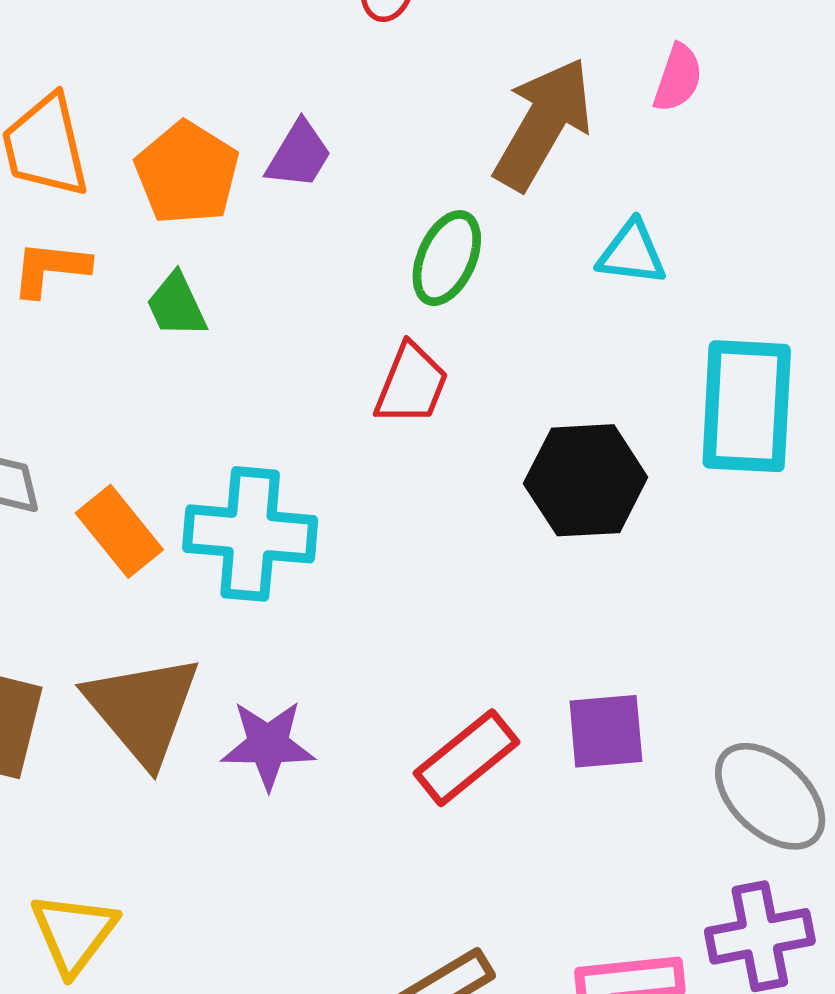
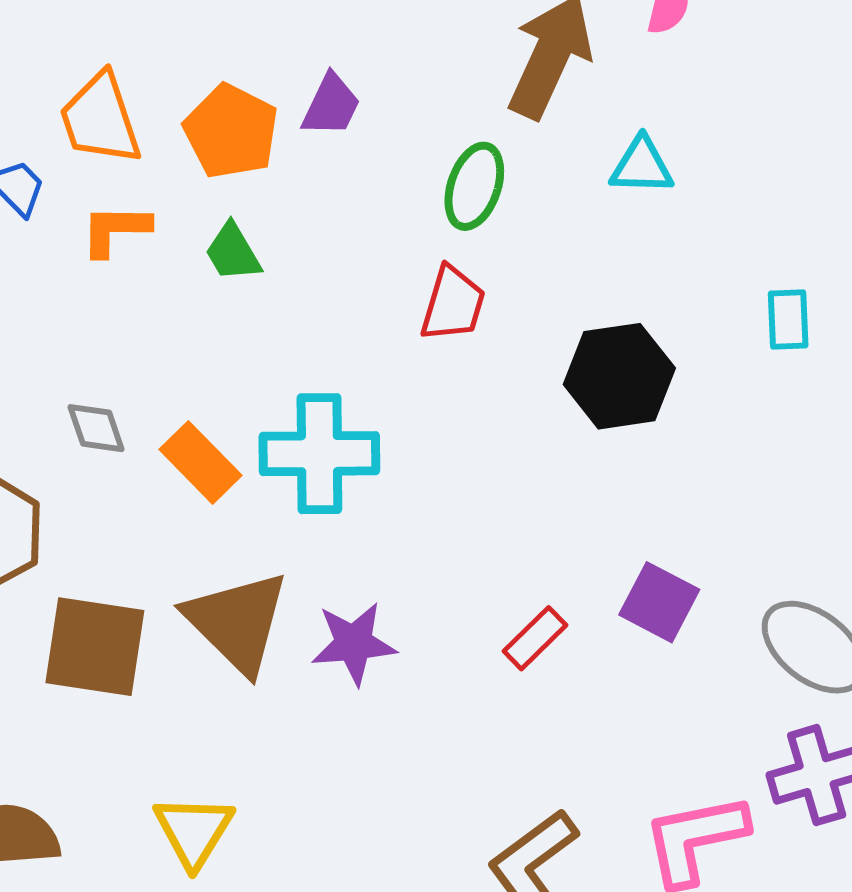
cyan rectangle: (747, 406) -> (788, 320), moved, size x0.5
purple square: (606, 731) -> (659, 602), turned 38
red rectangle: (467, 758) -> (535, 638), size x0.7

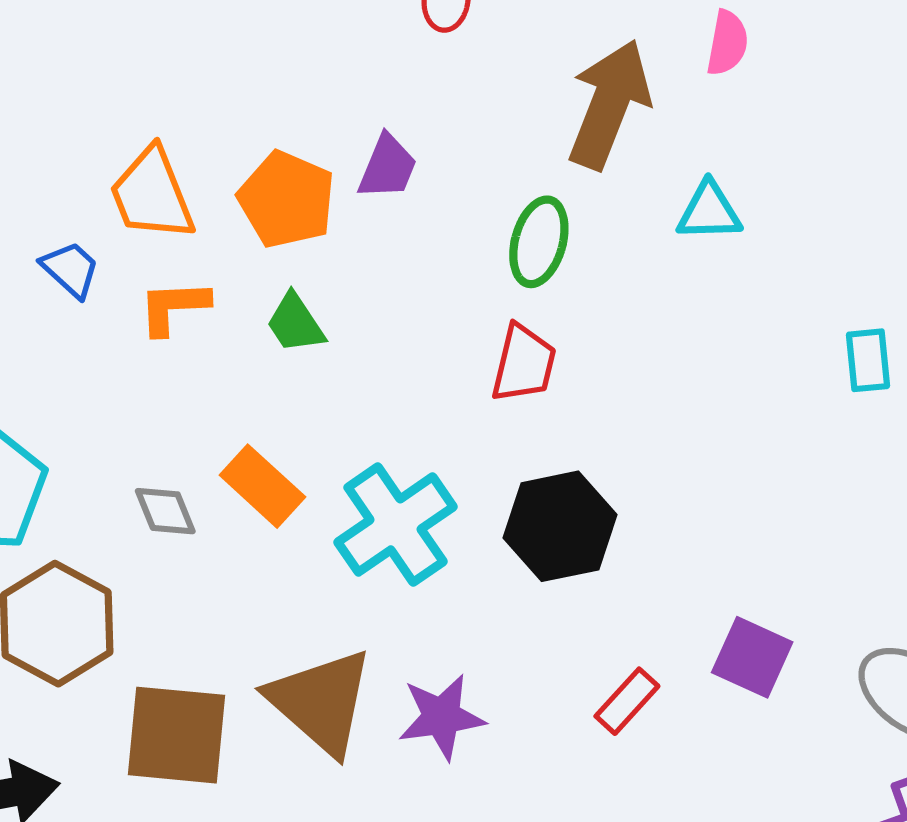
black hexagon: (619, 376) -> (560, 526), moved
cyan cross: (319, 454) -> (396, 524), turned -31
orange rectangle: (200, 462) -> (262, 486), moved

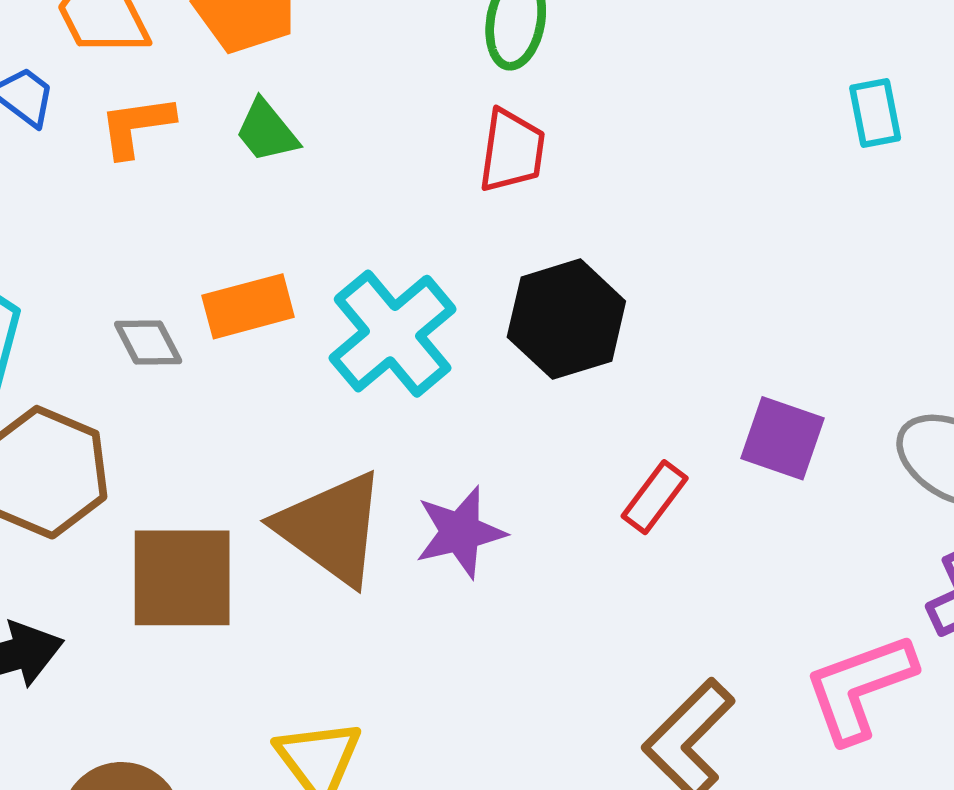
orange rectangle: (262, 486) -> (248, 306), turned -52

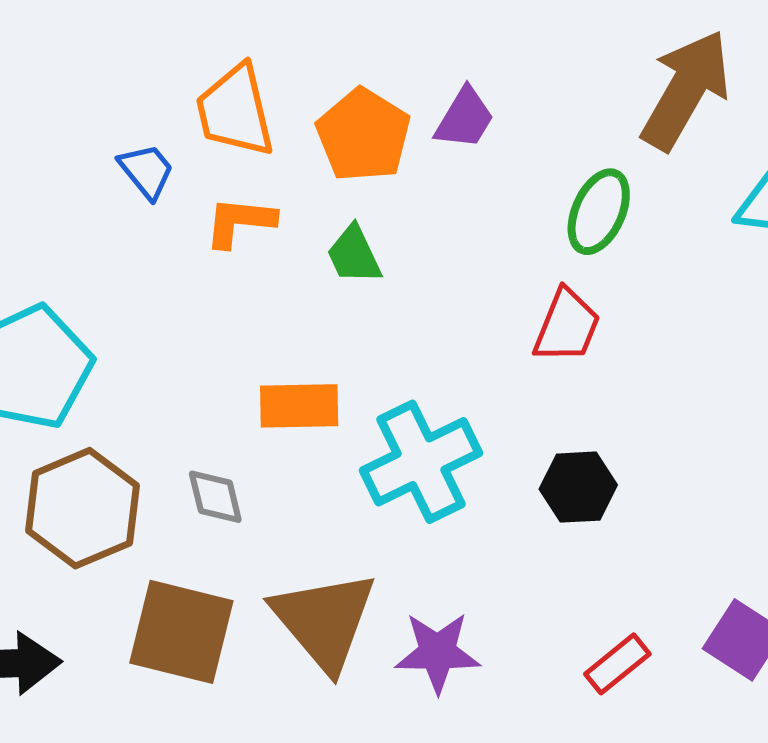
black hexagon: (566, 319) -> (578, 487), size x0.7
gray diamond: (148, 343) -> (215, 497), moved

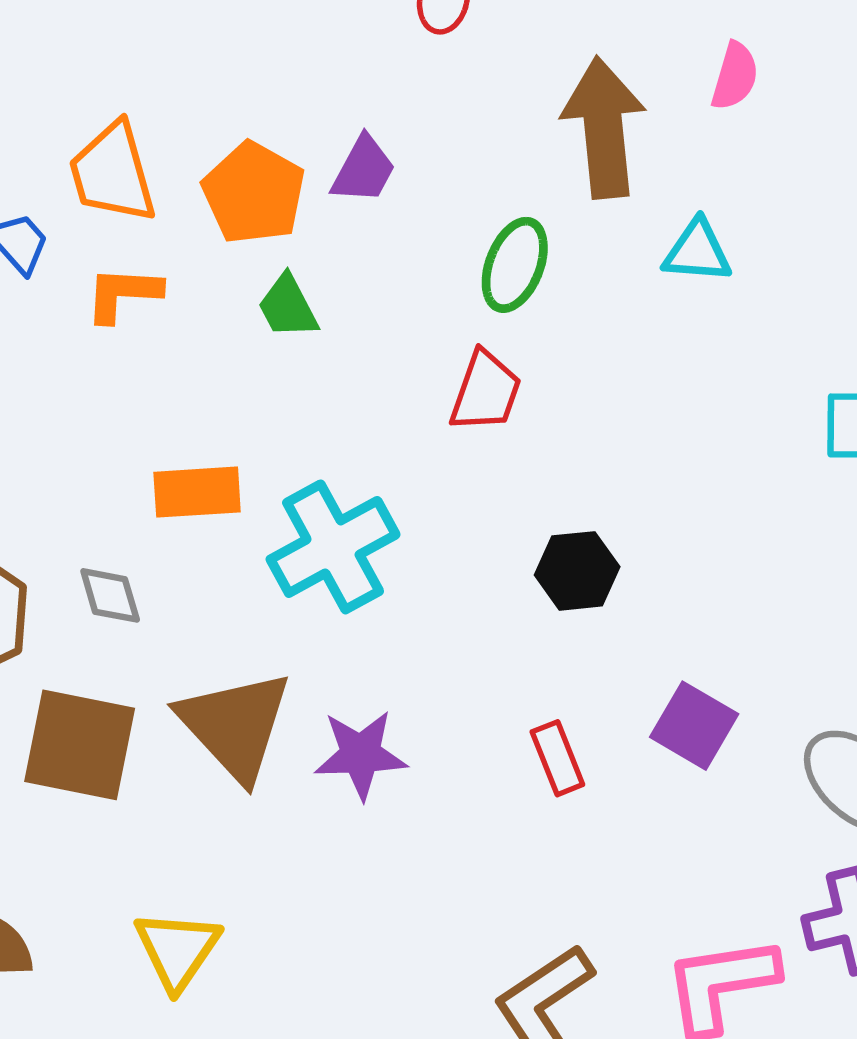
brown arrow: (686, 90) -> (604, 128), turned -33
green trapezoid: (354, 255) -> (288, 307), moved
black hexagon: (578, 487) -> (577, 571), moved
red rectangle: (617, 664) -> (557, 758), turned -70

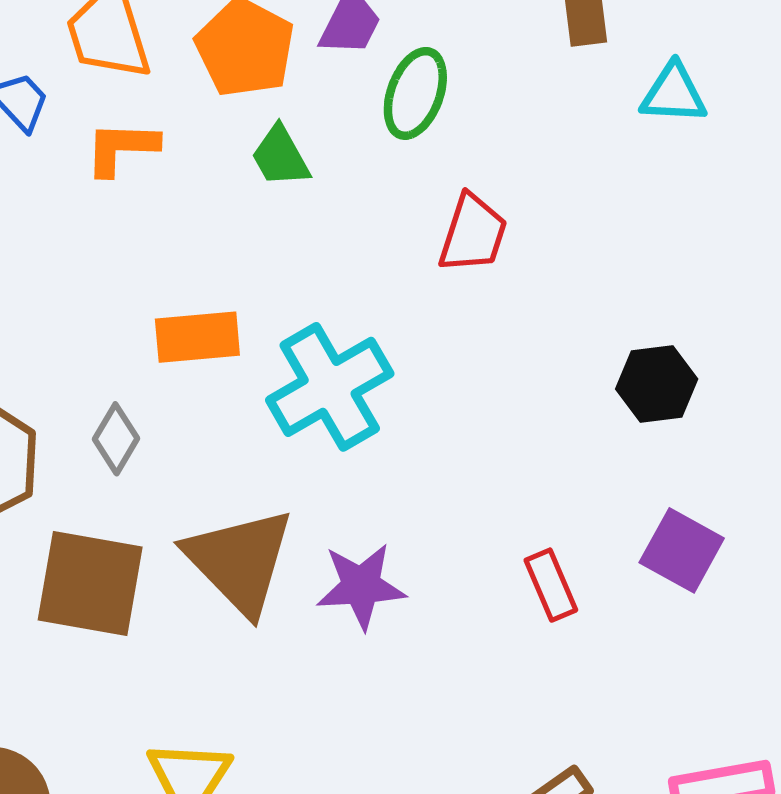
green ellipse: (515, 265) -> (415, 93), moved
black hexagon: (577, 571) -> (657, 384), moved
gray diamond: (110, 595) -> (116, 439), turned 48

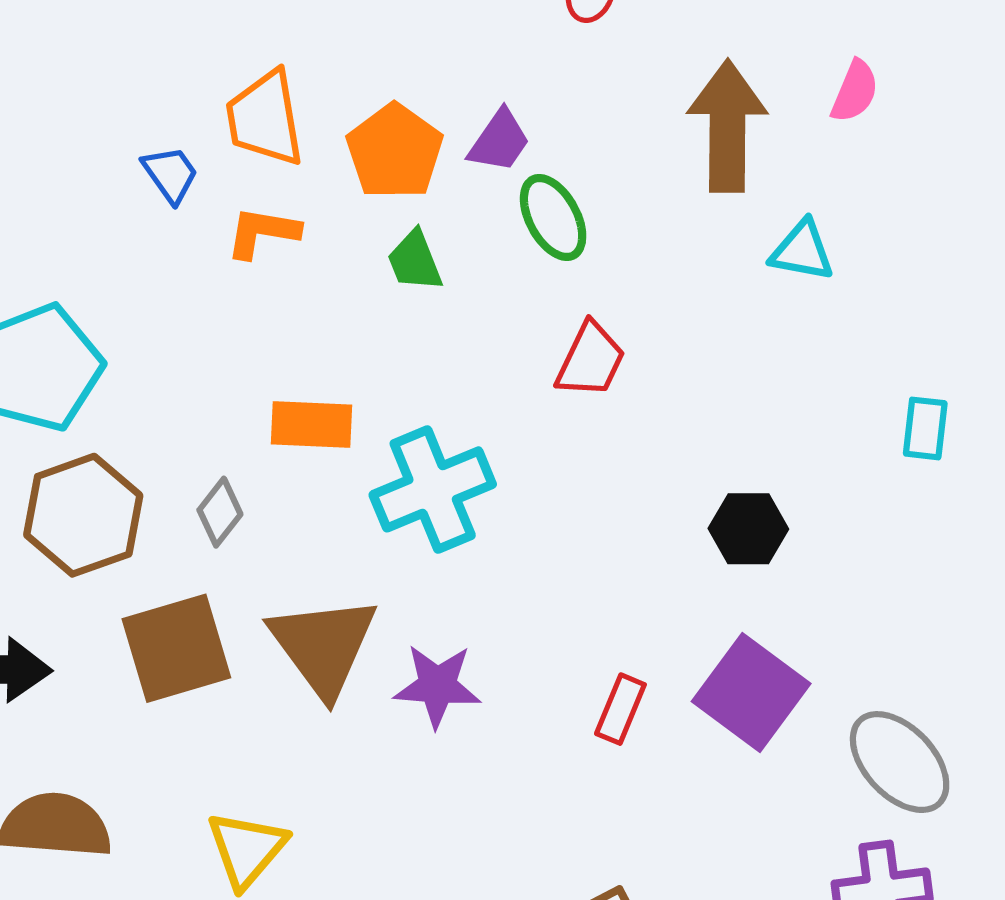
green ellipse: (415, 93) -> (553, 218), turned -56
purple square: (682, 550) -> (751, 692), size x1.4
brown square: (90, 583) -> (176, 648), turned -34
red rectangle: (551, 585) -> (620, 709), turned 38

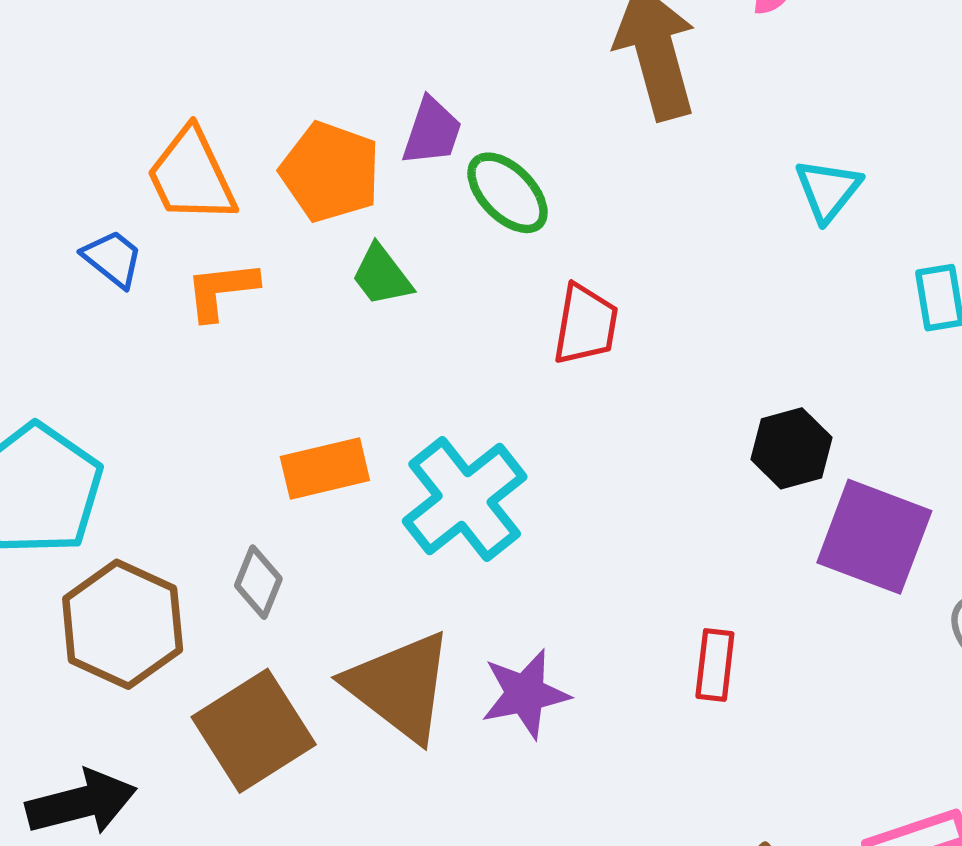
cyan triangle: (802, 251) -> (828, 190), moved, turned -46
purple square: (751, 692) -> (874, 537), moved

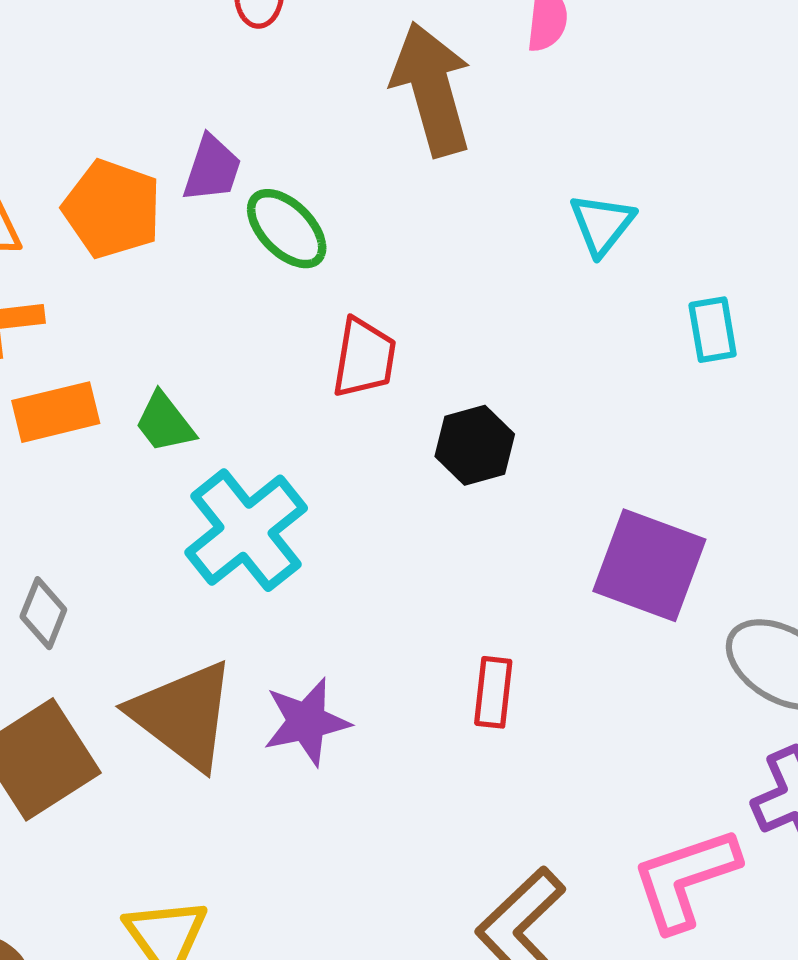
green trapezoid: (382, 276) -> (165, 423), moved
black hexagon: (791, 448) -> (475, 445), moved
orange rectangle: (325, 469) -> (56, 412), moved

